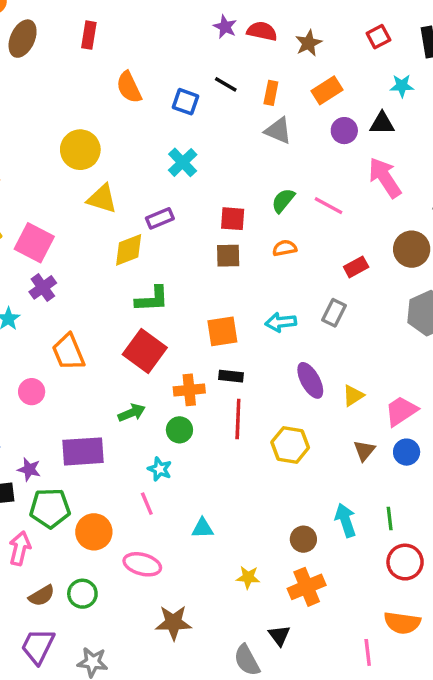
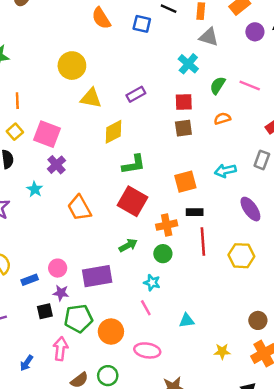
cyan cross: (183, 162) -> (188, 64), moved
purple rectangle: (160, 218) -> (136, 94), moved
pink circle: (32, 392) -> (58, 268), moved

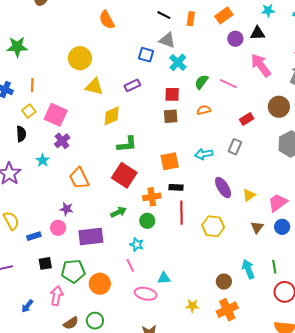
blue square: (142, 24) -> (146, 55), moved
gray triangle: (209, 37) -> (167, 40), moved
purple star: (61, 293) -> (66, 209), moved
pink ellipse: (147, 350) -> (146, 294), moved

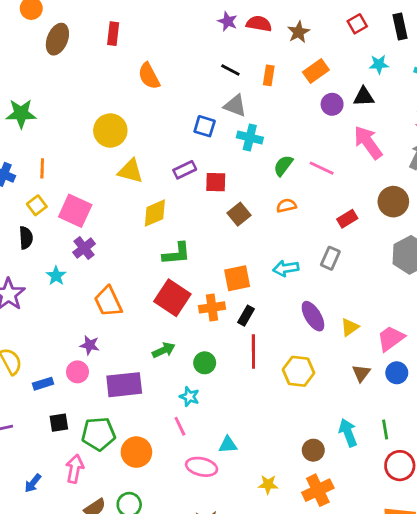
cyan cross: (178, 62) -> (250, 137), turned -30
red square: (172, 94) -> (216, 182), moved
brown square: (171, 116) -> (239, 214), turned -35
black rectangle: (176, 187) -> (246, 316), turned -64
orange cross: (152, 197) -> (212, 307), moved

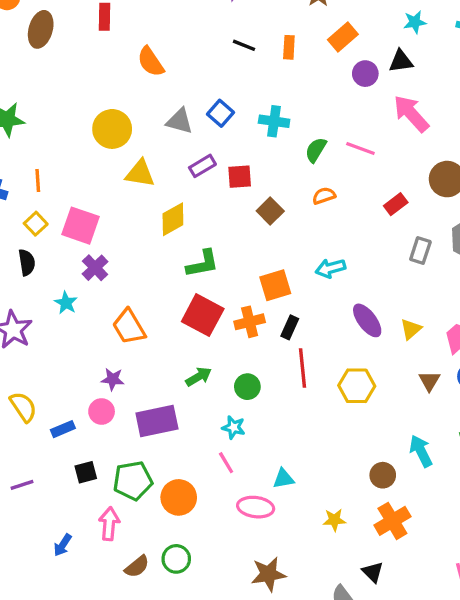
gray triangle: (235, 106) -> (180, 121), moved
blue square: (205, 126) -> (220, 113), turned 30
gray rectangle: (330, 258) -> (420, 250), moved

